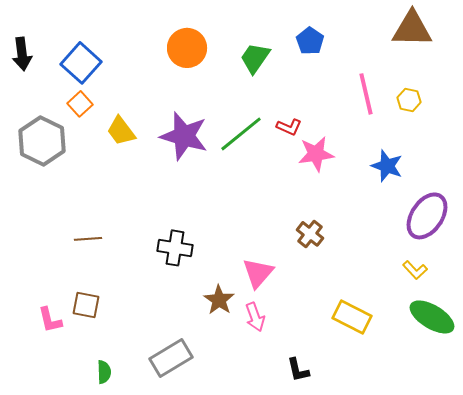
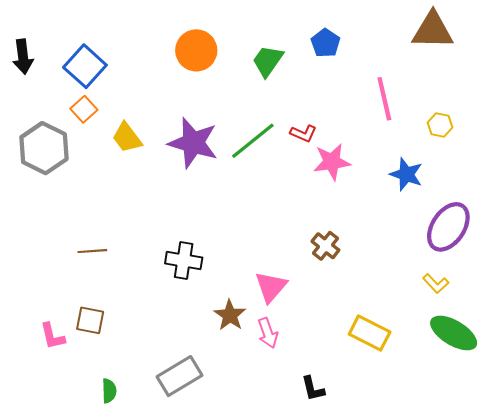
yellow hexagon: (409, 100) -> (440, 125), moved

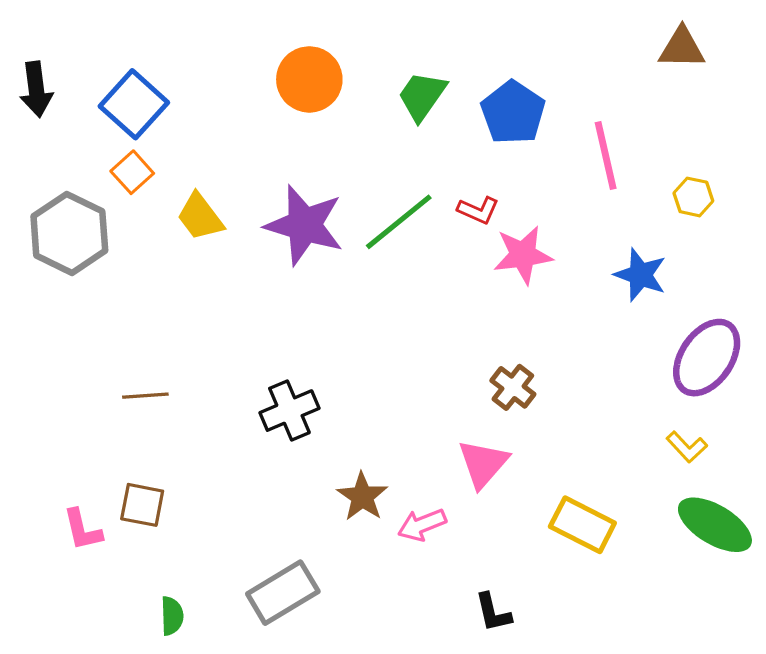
brown triangle: (433, 30) -> (682, 48), size x0.7
blue pentagon: (325, 43) -> (513, 113), moved, size x1.4
black cross: (184, 261) -> (289, 411), turned -32
pink triangle: (271, 287) -> (483, 464), moved
pink arrow: (268, 333) -> (422, 525), turned 88

